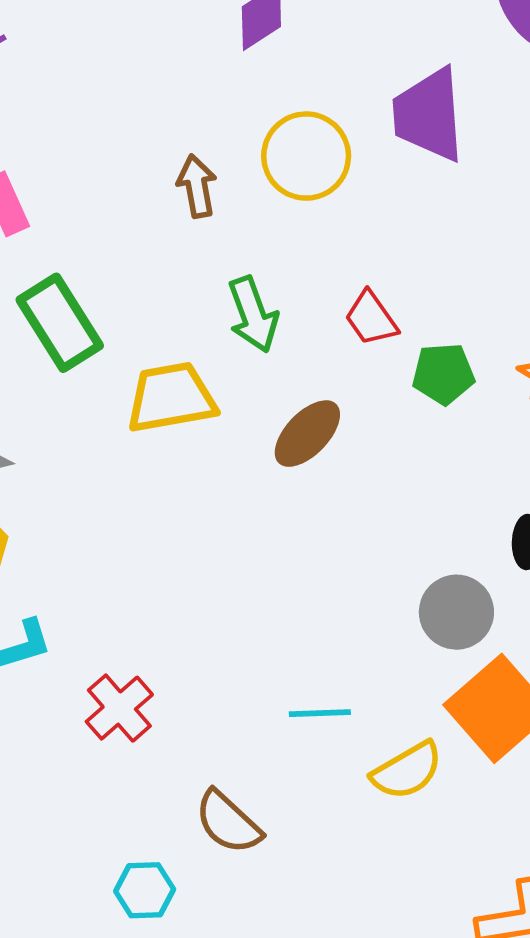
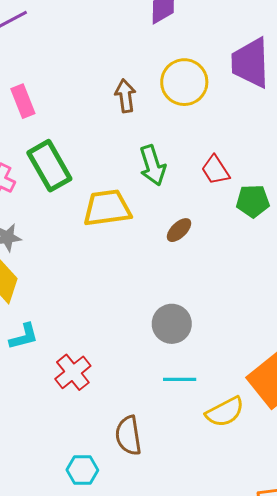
brown ellipse: (307, 434) -> (179, 230), size x0.7
gray circle: (456, 612) -> (172, 324), moved
brown semicircle: (228, 822) -> (128, 436), turned 36

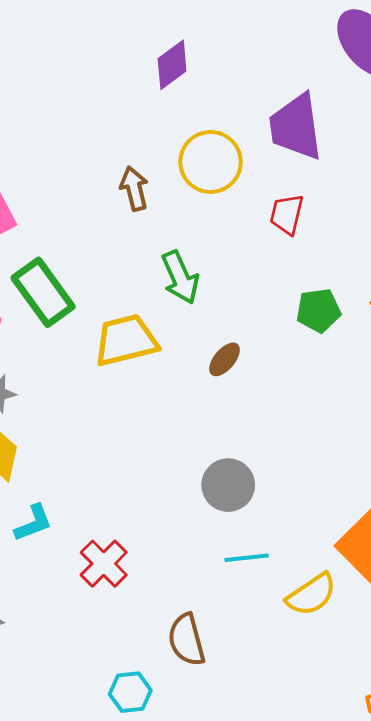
red trapezoid: (215, 170) -> (287, 214), moved, turned 52

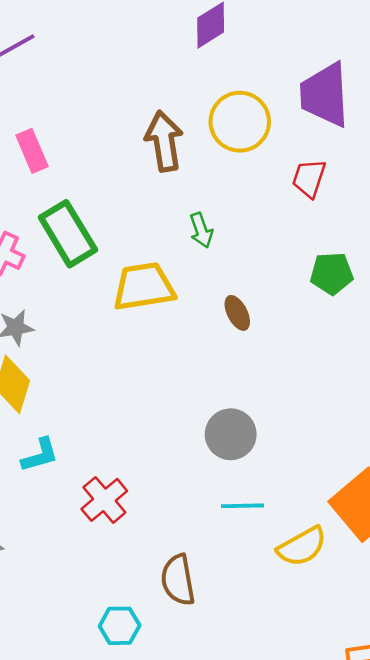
brown arrow: (134, 189) -> (164, 141), size x1.4
green arrow: (180, 277) -> (201, 230), size x0.7
brown ellipse: (225, 359) -> (237, 313), turned -72

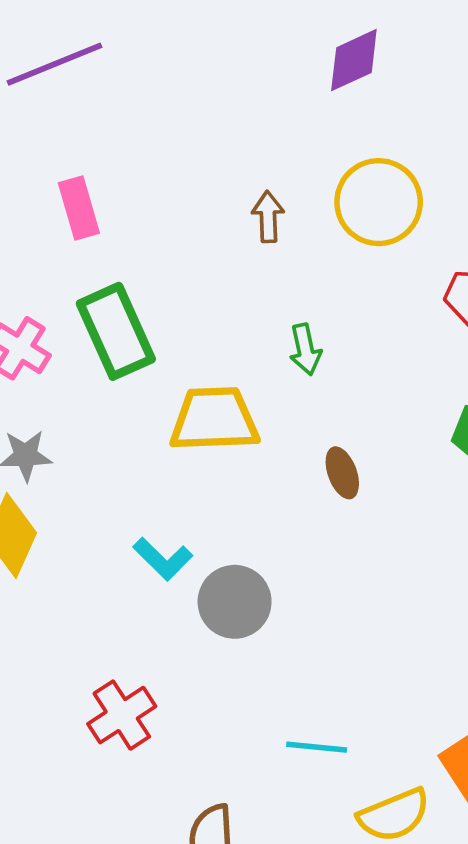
brown arrow: (164, 141) -> (268, 217), size x0.6
gray circle: (231, 434) -> (235, 602), moved
cyan L-shape: (40, 455) -> (163, 559), moved, turned 54

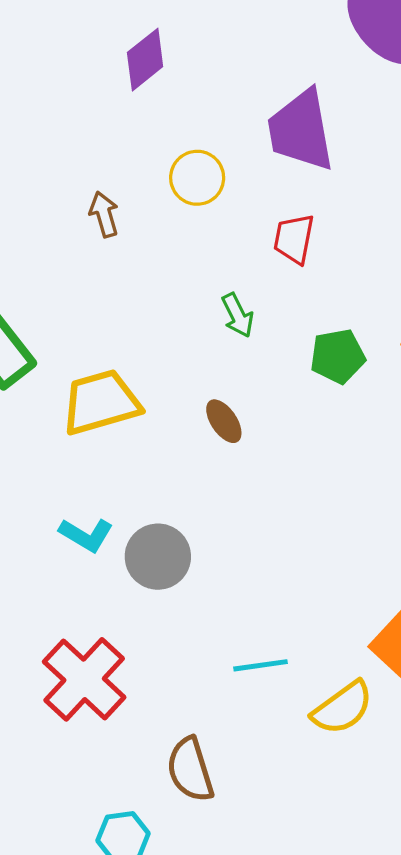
yellow circle: (379, 202) -> (197, 178), size x0.7
green arrow: (305, 349) -> (238, 315), moved
red cross: (122, 715) -> (84, 679), size x1.4

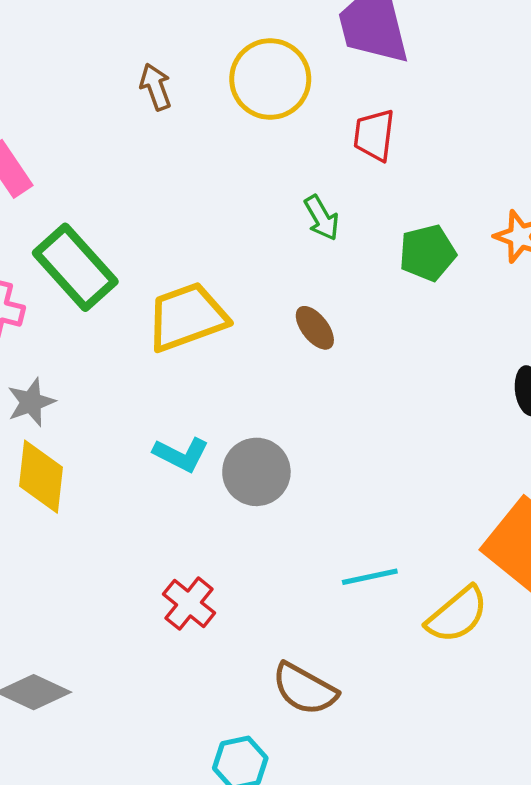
yellow circle: (197, 178) -> (270, 79), size x1.4
brown arrow: (104, 214) -> (156, 87), moved
red cross: (84, 679) -> (189, 604), size x0.6
brown semicircle: (190, 770) -> (305, 689), turned -40

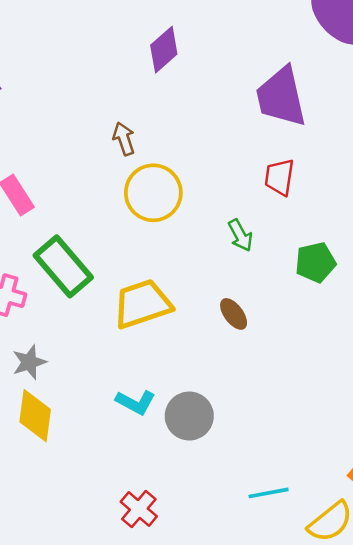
yellow circle: (270, 79) -> (153, 193), moved

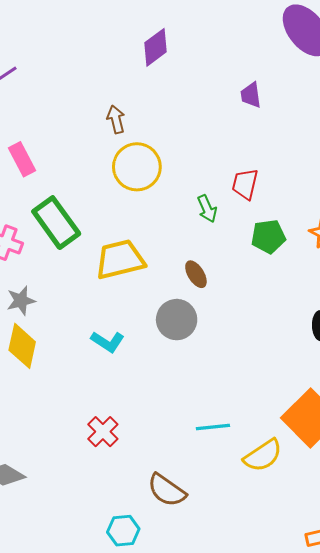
purple trapezoid: (281, 97) -> (251, 95), size x0.5
red trapezoid: (279, 177) -> (245, 184), moved
gray circle: (189, 416) -> (177, 320), moved

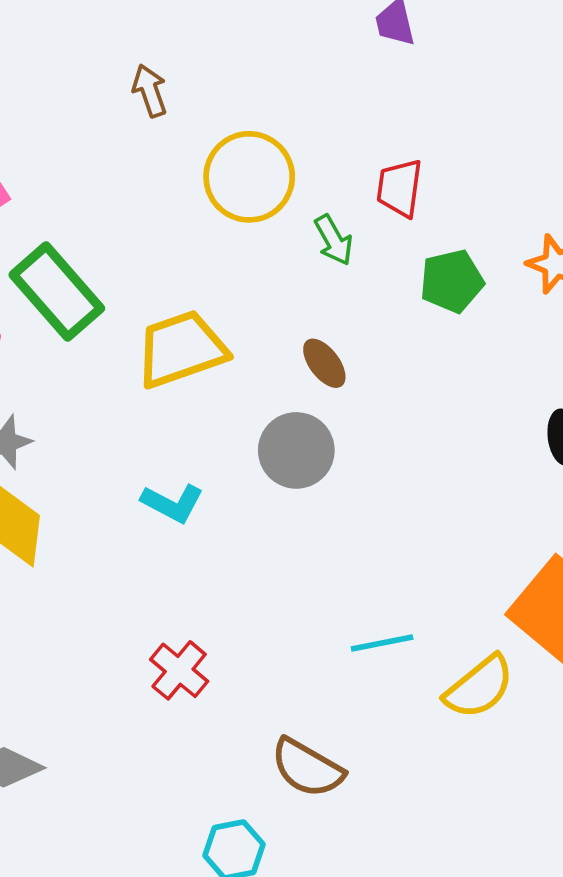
yellow circle: (137, 167) -> (249, 177), moved

